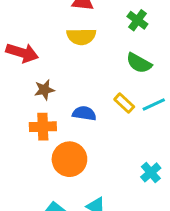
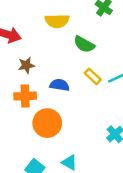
green semicircle: (139, 63) -> (84, 44), moved

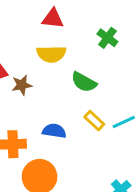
brown star: (26, 65) -> (22, 85), moved

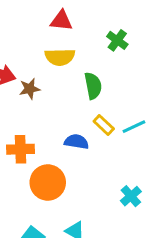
green semicircle: (84, 82) -> (93, 86), turned -130
blue semicircle: (54, 131) -> (76, 142), moved

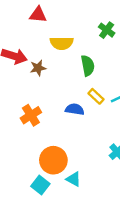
red triangle: (61, 21) -> (38, 15), moved
orange cross: (21, 149) -> (31, 115), turned -30
orange circle: (48, 183) -> (53, 160), moved

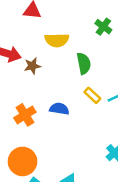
blue semicircle: (75, 109) -> (59, 109), moved
orange circle: (53, 160) -> (22, 161), moved

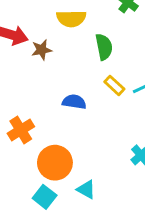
orange cross: (25, 115) -> (21, 130), moved
orange circle: (22, 161) -> (55, 163), moved

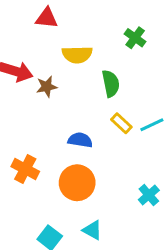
orange cross: (21, 130) -> (25, 169), turned -30
orange circle: (55, 163) -> (77, 183), moved

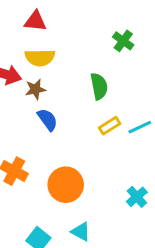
yellow semicircle: (77, 55) -> (40, 58), moved
yellow rectangle: (121, 123) -> (110, 126), turned -75
blue semicircle: (80, 140) -> (47, 120), moved, turned 45

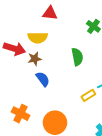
red triangle: (35, 21) -> (50, 13), moved
yellow rectangle: (110, 126) -> (88, 95), moved

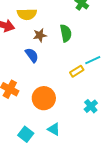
brown star: (35, 59) -> (40, 35), moved

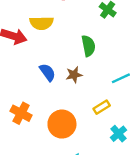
brown star: (40, 35) -> (74, 75), moved
yellow rectangle: (77, 71) -> (102, 107), moved

